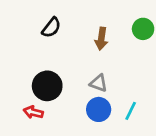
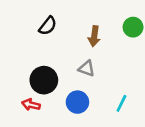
gray triangle: (99, 83) -> (86, 68), moved
blue circle: (99, 109) -> (77, 102), moved

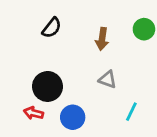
gray triangle: (86, 68) -> (108, 79), moved
blue circle: (77, 102) -> (73, 117), moved

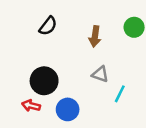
cyan line: (131, 112) -> (120, 94), moved

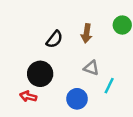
black semicircle: (48, 26) -> (54, 39), moved
blue circle: (68, 109) -> (77, 99), moved

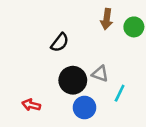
brown arrow: (87, 33) -> (107, 19), moved
black circle: (40, 74) -> (73, 80), moved

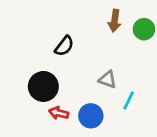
black circle: (73, 80) -> (43, 86), moved
red arrow: (31, 105) -> (59, 113), moved

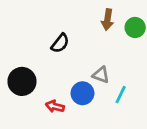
black circle: (43, 86) -> (22, 81), moved
blue circle: (91, 116) -> (82, 93), moved

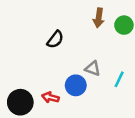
black circle: (22, 81) -> (20, 102), moved
cyan line: (121, 95) -> (119, 79), moved

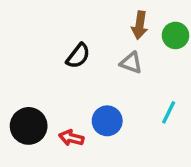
gray triangle: (93, 68) -> (131, 63), moved
black circle: (20, 102) -> (29, 126), moved

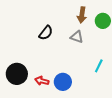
blue circle: (107, 121) -> (63, 82), moved

